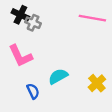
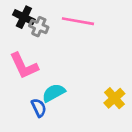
pink line: (92, 18) -> (78, 21), moved
cyan semicircle: (58, 76) -> (54, 93), moved

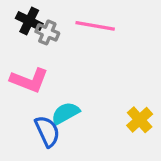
pink L-shape: (24, 66) -> (29, 80), turned -44
blue semicircle: (39, 108) -> (47, 131), size x1.4

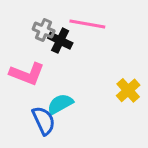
black cross: (29, 21) -> (60, 41), moved
yellow cross: (140, 120) -> (128, 90), moved

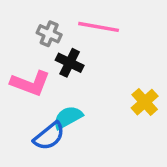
black cross: (60, 41) -> (70, 63), moved
blue semicircle: (44, 121) -> (49, 136), turned 76

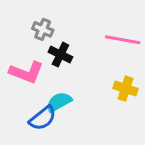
pink line: (99, 27) -> (123, 40), moved
yellow cross: (145, 102) -> (126, 89), turned -30

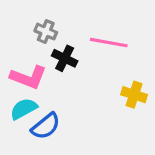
pink line: (123, 40) -> (109, 43), moved
cyan semicircle: (59, 102) -> (24, 109), moved

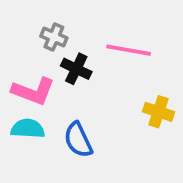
cyan semicircle: (24, 109) -> (28, 129), turned 32
blue semicircle: (46, 126) -> (78, 140), moved, turned 104

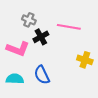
black cross: (76, 69) -> (41, 37), turned 35
cyan semicircle: (28, 129) -> (15, 79), moved

